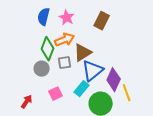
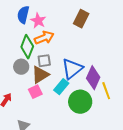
pink star: (67, 18) -> (38, 21), moved
brown triangle: (83, 53) -> (40, 75), moved

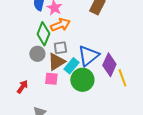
cyan rectangle: (61, 87) -> (71, 66), moved
pink square: (35, 92) -> (51, 79), turned 32
green circle: (80, 102) -> (82, 80), moved

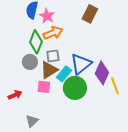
red arrow: (22, 87) -> (15, 95), turned 32

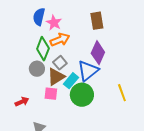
brown rectangle: (90, 14) -> (97, 21), turned -36
gray square: (53, 56) -> (60, 63), turned -32
purple diamond: (102, 73) -> (98, 53), moved

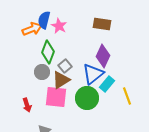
brown rectangle: (97, 21) -> (102, 24), turned -72
orange arrow: (60, 40) -> (32, 29), moved
cyan rectangle: (71, 81) -> (107, 84), moved
pink square: (51, 94) -> (56, 97), size x1.6
red arrow: (22, 102) -> (27, 105), turned 96

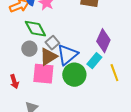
green diamond: (48, 52) -> (35, 29), turned -50
purple diamond: (103, 56) -> (103, 41), moved
blue triangle: (93, 74) -> (67, 55), moved

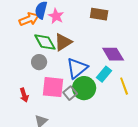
purple diamond: (103, 41) -> (113, 54), turned -55
gray square: (52, 43) -> (70, 93), moved
brown triangle: (48, 57) -> (63, 42), moved

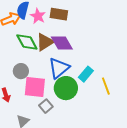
brown rectangle: (99, 14) -> (59, 14), moved
purple diamond: (113, 54) -> (62, 43), moved
gray circle: (39, 62) -> (21, 71), moved
gray square: (70, 93) -> (46, 106), moved

